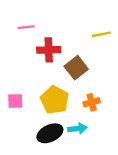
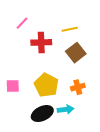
pink line: (26, 27) -> (22, 23), turned -40
yellow line: (101, 34) -> (70, 29), moved
brown square: (76, 68) -> (76, 53), moved

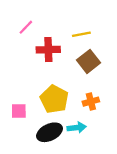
pink square: (13, 86) -> (19, 111), moved

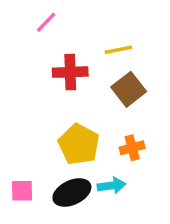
pink line: (26, 27) -> (46, 22), moved
pink square: (19, 111) -> (22, 191), moved

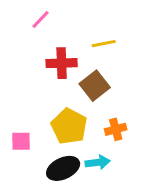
brown square: (129, 89) -> (95, 86), moved
pink square: (22, 191) -> (21, 141), moved

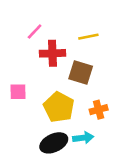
pink line: (40, 19) -> (35, 32), moved
brown square: (95, 86) -> (81, 73), turned -35
pink square: (21, 141) -> (18, 92), moved

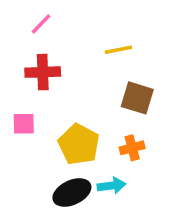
pink line: (35, 32) -> (41, 24), moved
red cross: (52, 53) -> (43, 72), moved
brown square: (81, 73) -> (137, 98), moved

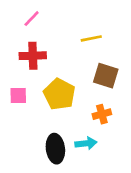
yellow pentagon: (79, 144) -> (59, 94), moved
black ellipse: (72, 192) -> (55, 149), turned -72

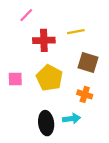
red cross: (33, 56) -> (44, 40), moved
orange cross: (102, 114) -> (85, 94), turned 32

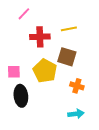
brown square: (88, 62) -> (67, 57), moved
cyan arrow: (71, 119) -> (76, 114), moved
black ellipse: (46, 123) -> (21, 96), moved

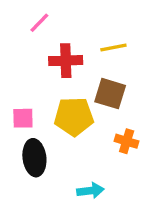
yellow pentagon: (45, 71) -> (74, 117), turned -30
cyan arrow: (76, 114) -> (90, 191), moved

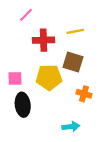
cyan arrow: (90, 191) -> (71, 127), moved

